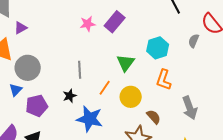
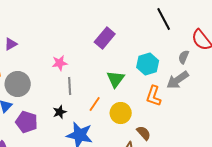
pink star: (88, 24) -> (60, 63), moved
purple pentagon: (37, 106) -> (27, 122), turned 30
gray arrow: (190, 108) -> (178, 80), moved, turned 75

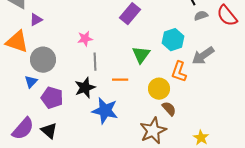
gray semicircle: (184, 57) -> (201, 16), moved, turned 48
orange line: (95, 104) -> (120, 80), turned 56
black star: (60, 112) -> (85, 88), size x1.5
yellow circle: (121, 113) -> (159, 89), moved

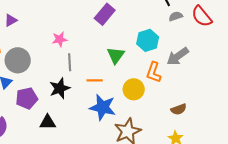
purple pentagon: (52, 98) -> (27, 98), turned -30
brown semicircle: (169, 109) -> (179, 109), moved, turned 112
blue star: (105, 111) -> (103, 107), moved
black triangle: (49, 131) -> (48, 122), moved, turned -42

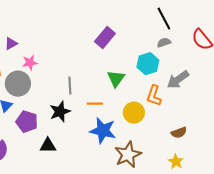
gray semicircle: (176, 16) -> (164, 43), moved
pink star: (60, 39) -> (30, 63), moved
purple pentagon: (27, 98) -> (27, 122), turned 30

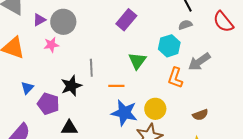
purple triangle: (11, 44) -> (39, 20), moved
gray circle: (18, 84) -> (63, 22), moved
black star: (60, 112) -> (71, 86), moved
yellow circle: (134, 113) -> (155, 109), moved

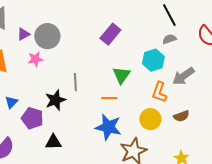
orange line: (116, 86) -> (109, 98), moved
yellow circle: (155, 109) -> (150, 119), moved
brown semicircle: (200, 115) -> (181, 116), moved

